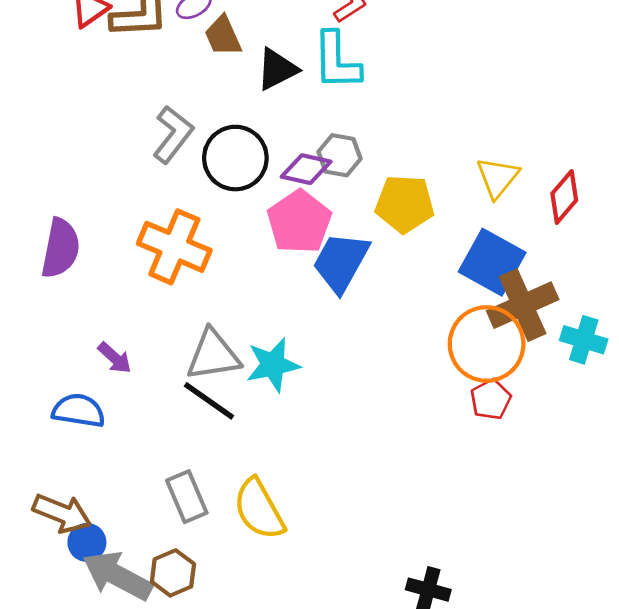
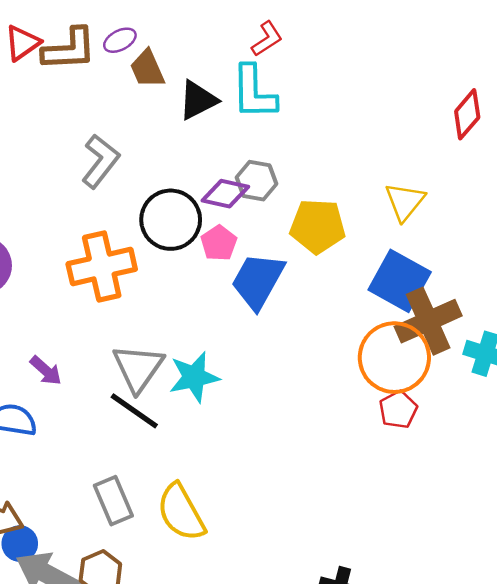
black circle: (235, 158) -> (171, 220), moved
red diamond: (564, 197) -> (467, 114), moved
pink pentagon: (299, 222) -> (219, 243), size x0.6
orange cross: (174, 247) -> (102, 267), turned -36
gray triangle: (213, 355) -> (138, 368), turned -46

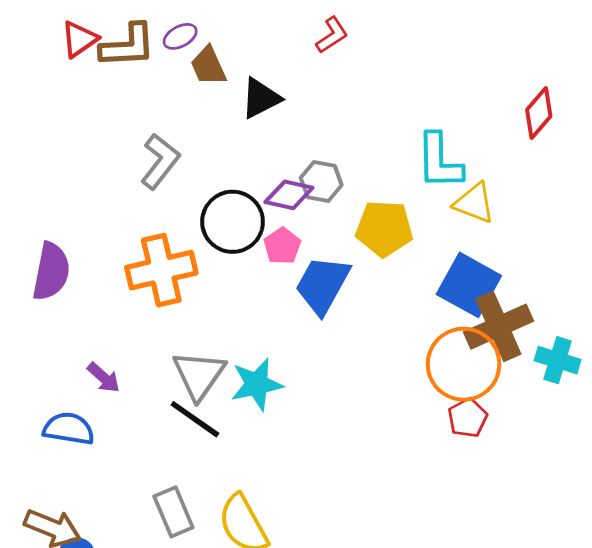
cyan L-shape: (254, 92) -> (439, 161), moved
yellow triangle: (405, 201) -> (474, 203), turned -48

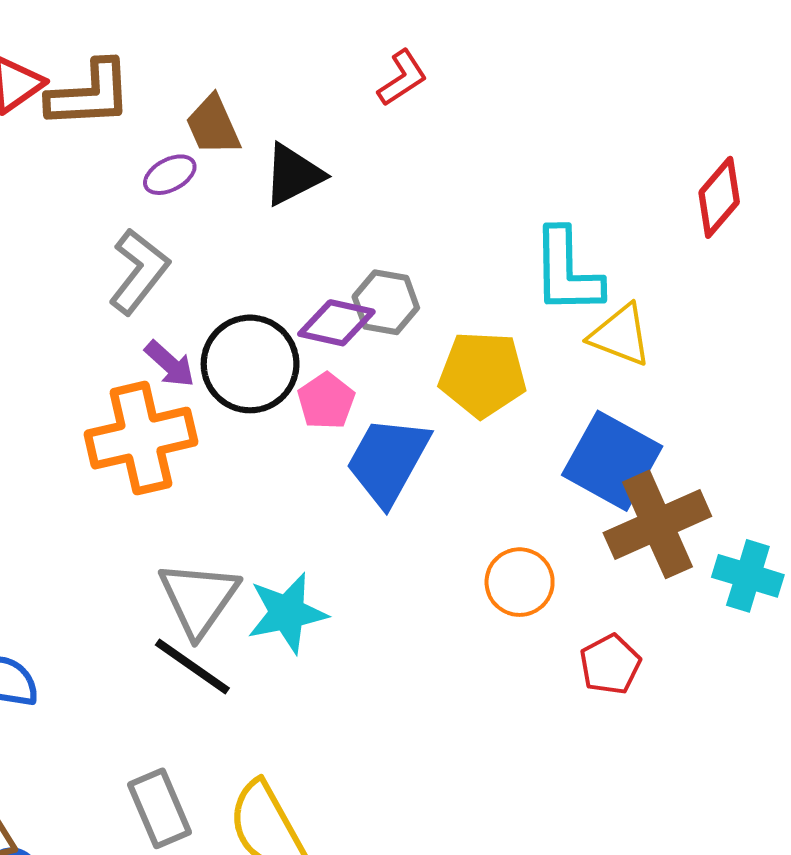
purple ellipse: (180, 36) -> (170, 175), moved
orange circle: (464, 364) -> (520, 582), moved, size x0.6
purple arrow: (104, 378) -> (170, 364), moved

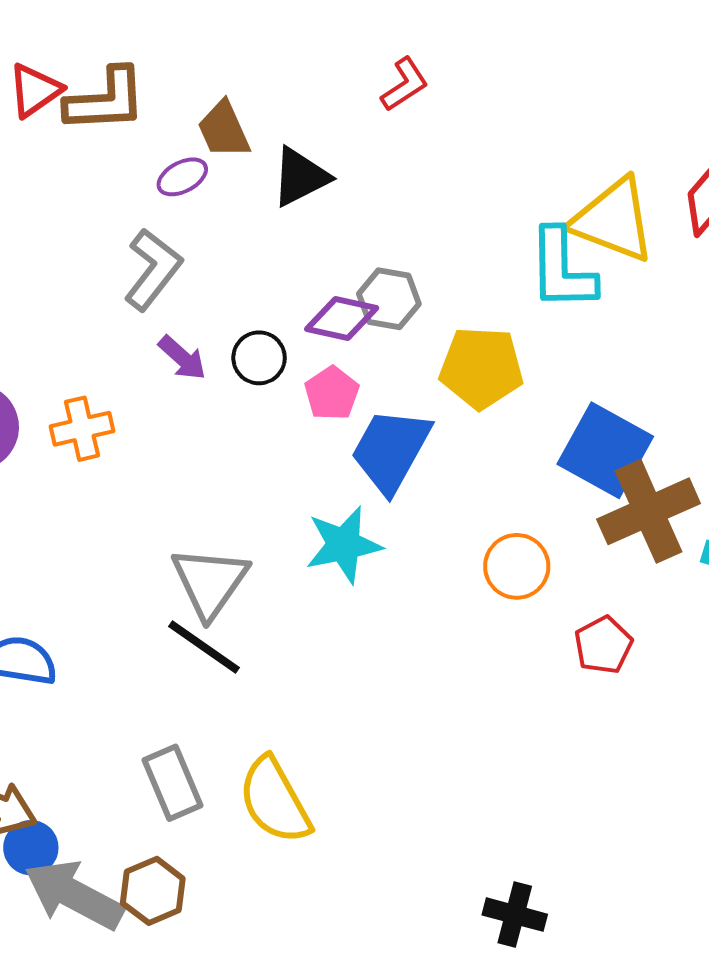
yellow triangle: (620, 335) -> (613, 220), moved, size x1.4
black circle: (250, 364) -> (259, 358), size x0.6
orange cross: (141, 438) -> (82, 429), moved, size x0.6
cyan star: (287, 613) -> (344, 545), moved

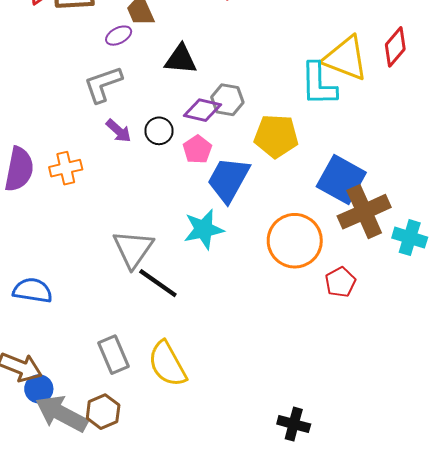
black triangle: (300, 177) -> (181, 59), moved, turned 32
gray L-shape: (153, 269) -> (103, 84), turned -147
orange circle: (517, 566) -> (295, 241), size x1.6
black line: (204, 647) -> (158, 283), moved

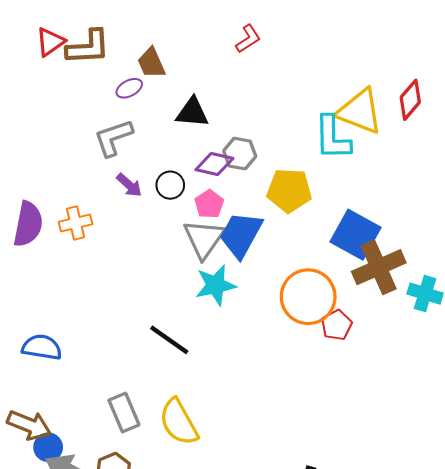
gray triangle: (133, 249) -> (204, 239), moved
red pentagon: (340, 282) -> (337, 325), moved

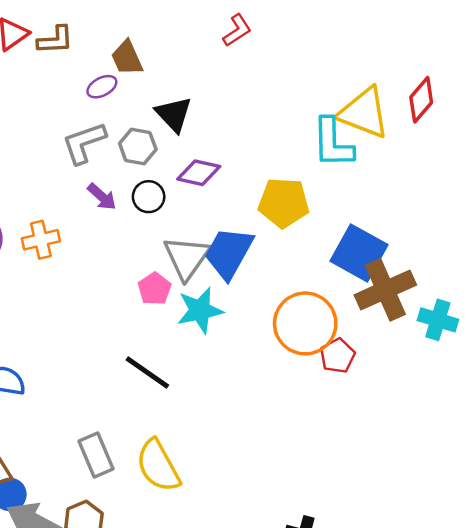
brown L-shape: (88, 47) -> (55, 40), size x0.7
black triangle: (192, 112) -> (174, 114), turned 42
gray hexagon: (240, 154) -> (138, 146), moved
pink pentagon: (209, 204) -> (155, 289), moved

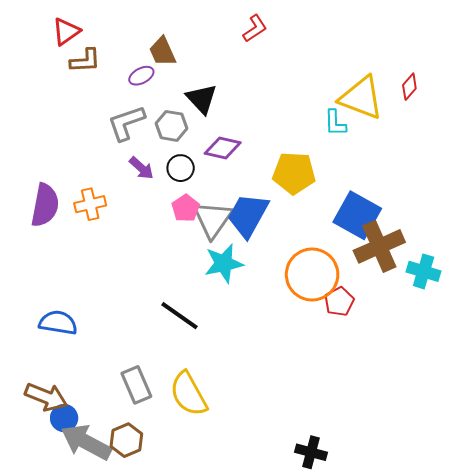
brown L-shape: (55, 40) -> (85, 61), moved
red diamond: (421, 100) -> (409, 87), size x0.7
cyan L-shape: (333, 143) -> (335, 123), size x0.6
pink pentagon: (155, 289) -> (186, 208), moved

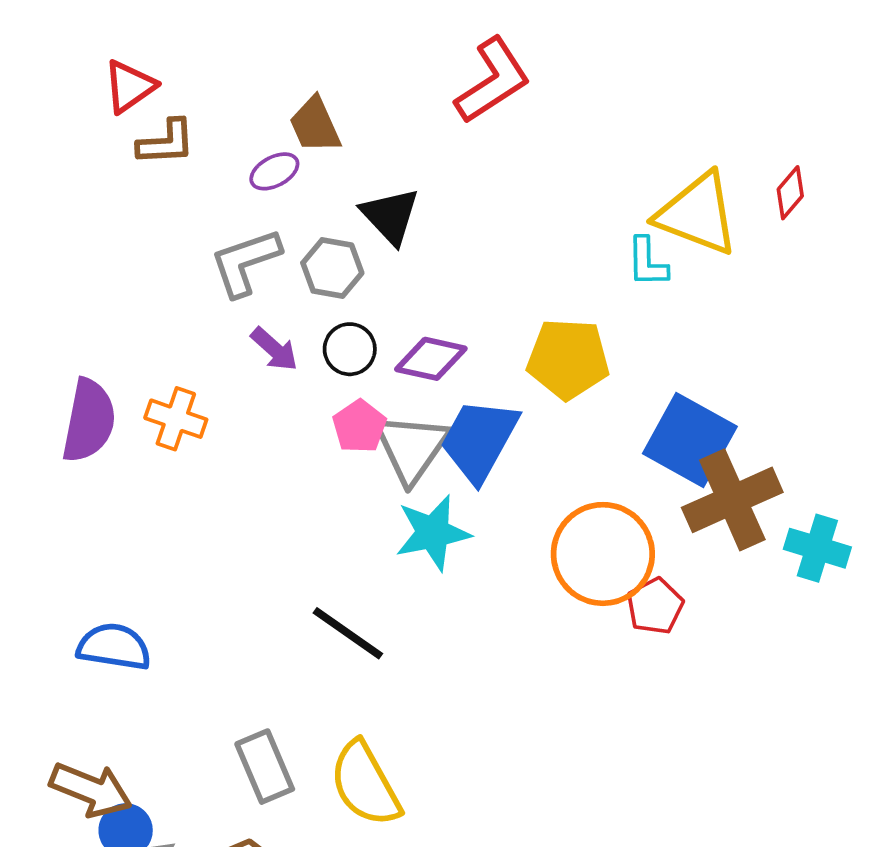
red L-shape: (255, 29) -> (493, 81), size x1.6
purple diamond: (223, 148) -> (431, 359), moved
orange cross: (90, 204) -> (176, 419), turned 32

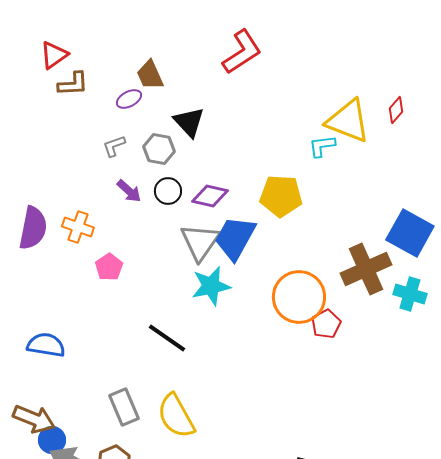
gray L-shape: (245, 262) -> (114, 146), size x0.6
cyan L-shape: (647, 262) -> (322, 146), turned 84
pink pentagon: (359, 426) -> (109, 267), moved
blue square: (690, 440) -> (410, 233), moved

